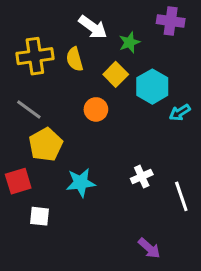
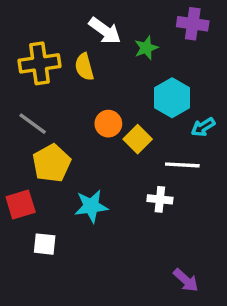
yellow square: (116, 74) -> (138, 139), moved
white cross: (142, 177) -> (160, 199), turned 30
white line: (181, 196) -> (182, 165), moved, turned -68
purple arrow: (149, 248) -> (186, 280), moved

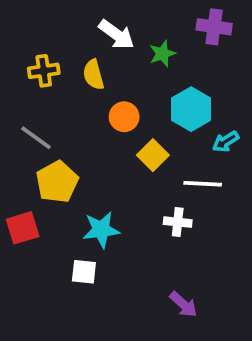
yellow cross: (39, 63) -> (44, 71), size x0.7
orange circle: (108, 124) -> (124, 117), moved
white square: (45, 244) -> (84, 272), moved
purple arrow: (186, 280) -> (183, 304), moved

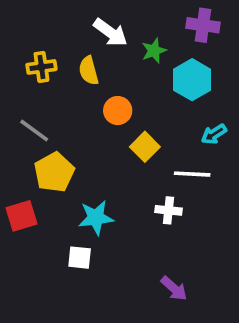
cyan hexagon: (191, 109) -> (192, 80), moved

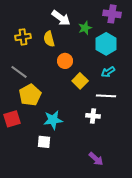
cyan arrow: (214, 134) -> (108, 72), moved

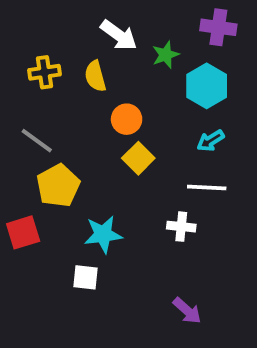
yellow square: (80, 81) -> (138, 158), moved

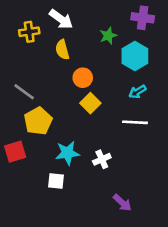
white arrow: (119, 35) -> (61, 19), moved
yellow cross: (44, 72) -> (29, 32), moved
white cross: (181, 227) -> (102, 159), moved, turned -30

